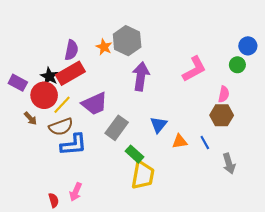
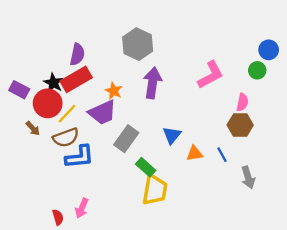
orange star: (104, 47) -> (114, 91), moved

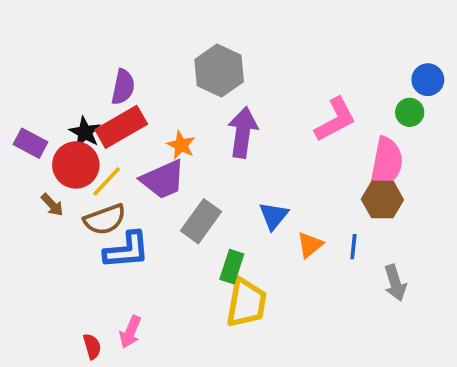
pink semicircle: (242, 102) -> (386, 163), size x1.8
orange triangle: (195, 153) -> (310, 245), turned -30
blue line: (222, 155) -> (353, 247), turned 35
green rectangle: (146, 167) -> (232, 267), turned 66

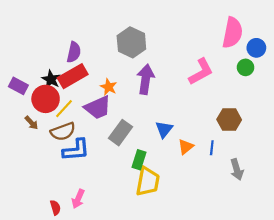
pink semicircle: (386, 163) -> (232, 33), moved

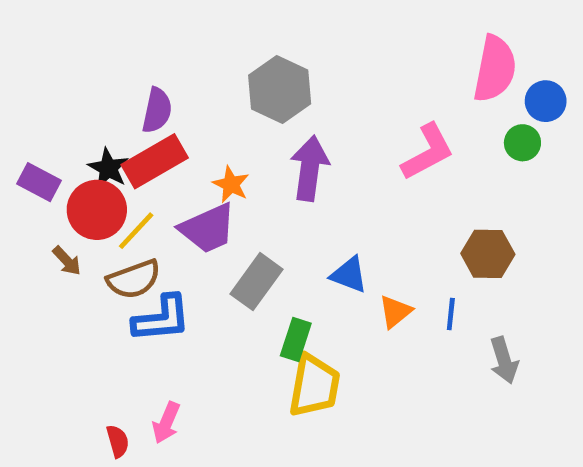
blue triangle: (164, 129) -> (349, 275), turned -48

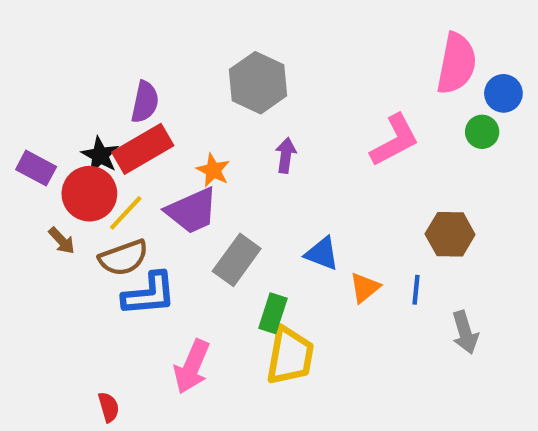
purple arrow: (310, 168) -> (286, 155), size x0.6
pink arrow: (166, 423) -> (192, 367), moved, size x1.4

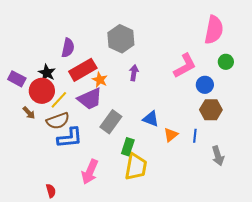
blue circle: (503, 93) -> (205, 85), moved
red rectangle: (143, 149) -> (83, 70), moved

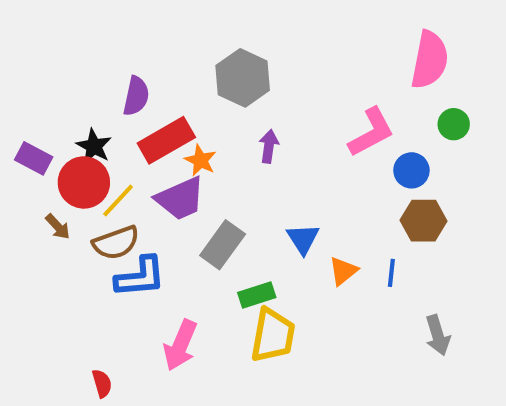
blue triangle: (151, 119) -> (303, 239), turned 36
green rectangle: (128, 147) -> (257, 295), turned 54
gray arrow: (218, 156) -> (438, 335), moved

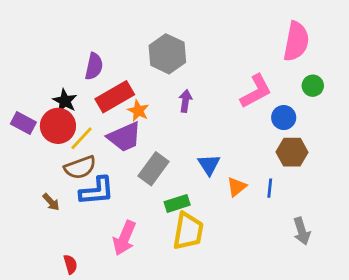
purple rectangle: (34, 158) -> (23, 123), moved
brown arrow: (58, 227) -> (51, 202), moved

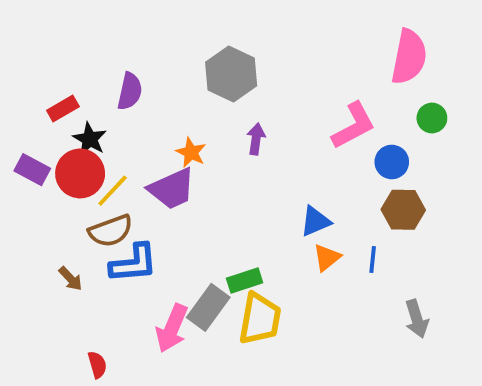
red rectangle: (115, 97) -> (63, 108), moved, size x0.6
blue triangle: (209, 165) -> (315, 221), moved, turned 40
gray rectangle: (154, 169) -> (208, 307), moved

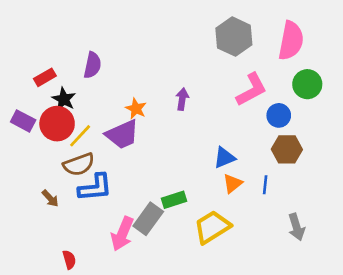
gray hexagon: (231, 74) -> (234, 37), moved
green circle: (432, 118) -> (307, 84), size x1.4
yellow trapezoid: (260, 319) -> (212, 227), moved, turned -132

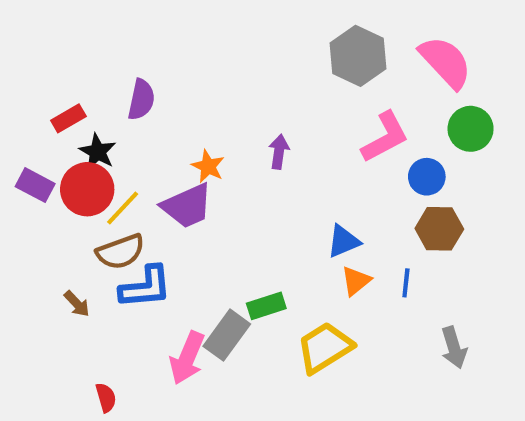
pink semicircle: (291, 41) -> (446, 62), turned -54

